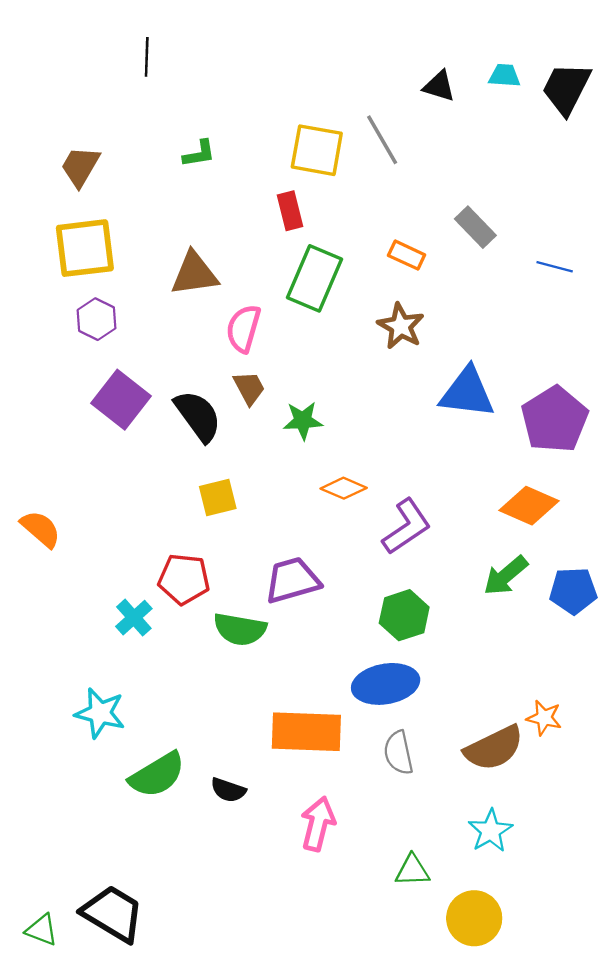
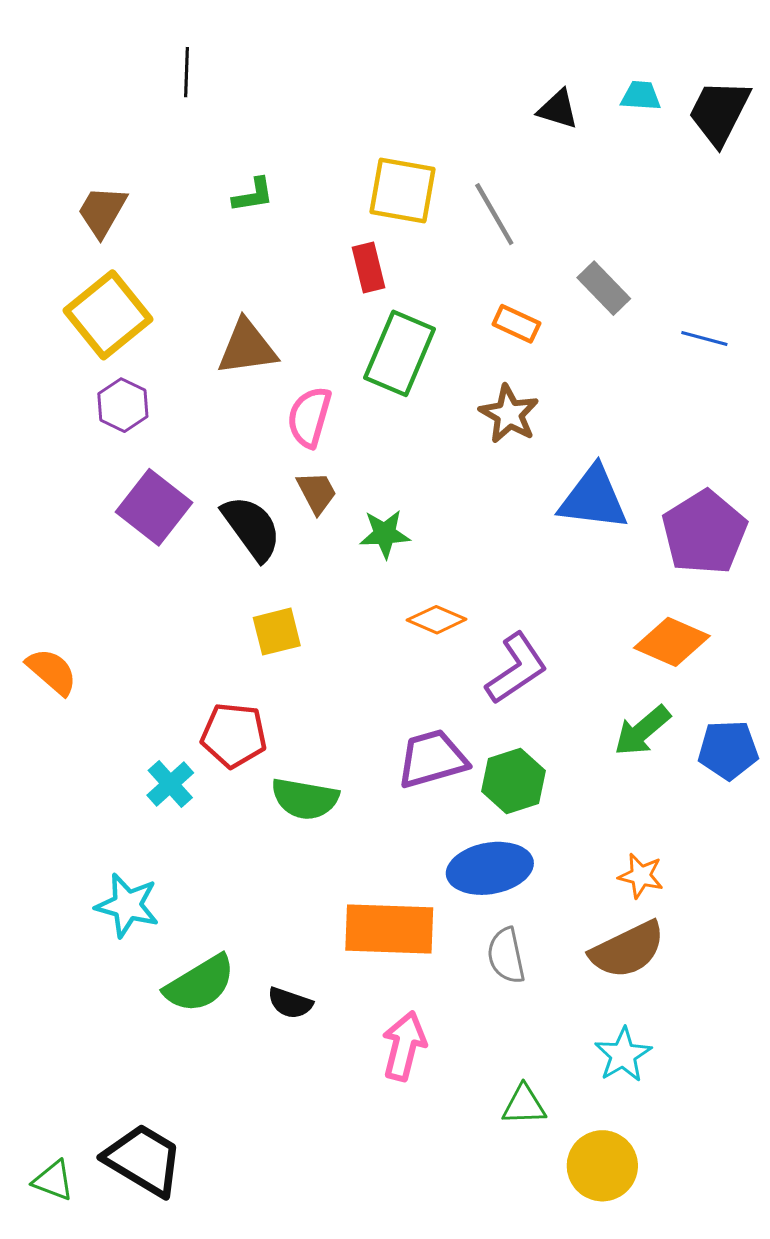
gray line: (382, 140) -> (494, 214), moved
yellow square: (85, 248) -> (108, 315), turned -32
purple trapezoid: (292, 580) -> (432, 759), moved
orange star: (544, 718) -> (641, 876), moved

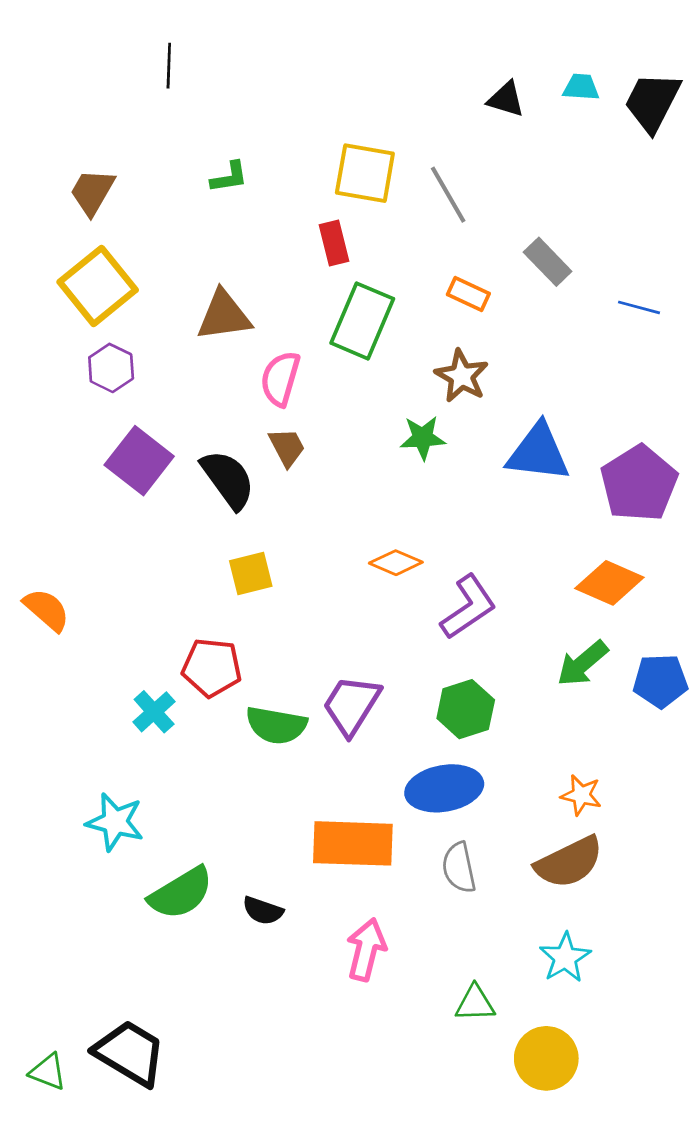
green star: (385, 534) -> (423, 438), moved
purple trapezoid: (432, 759) -> (351, 705), moved, turned -42

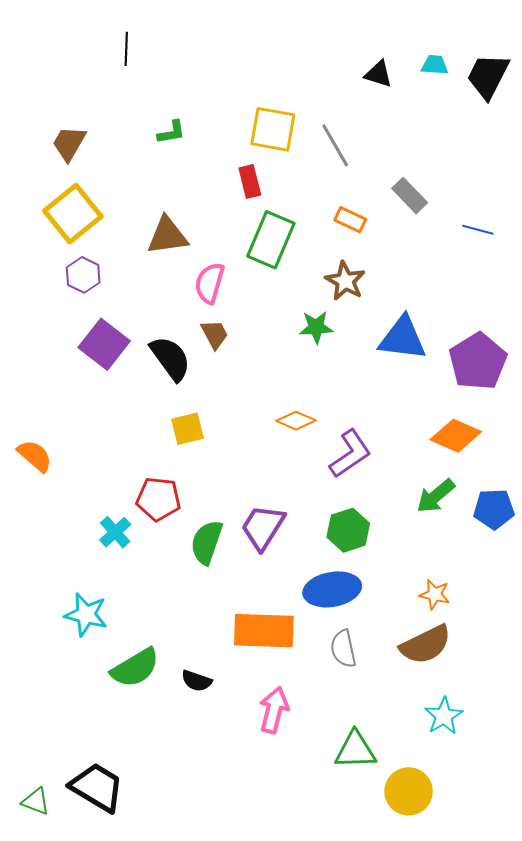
green semicircle: (276, 725) -> (207, 542), turned 99
cyan star: (565, 958) -> (444, 716), moved
green triangle: (475, 1003) -> (355, 750), size x1.4

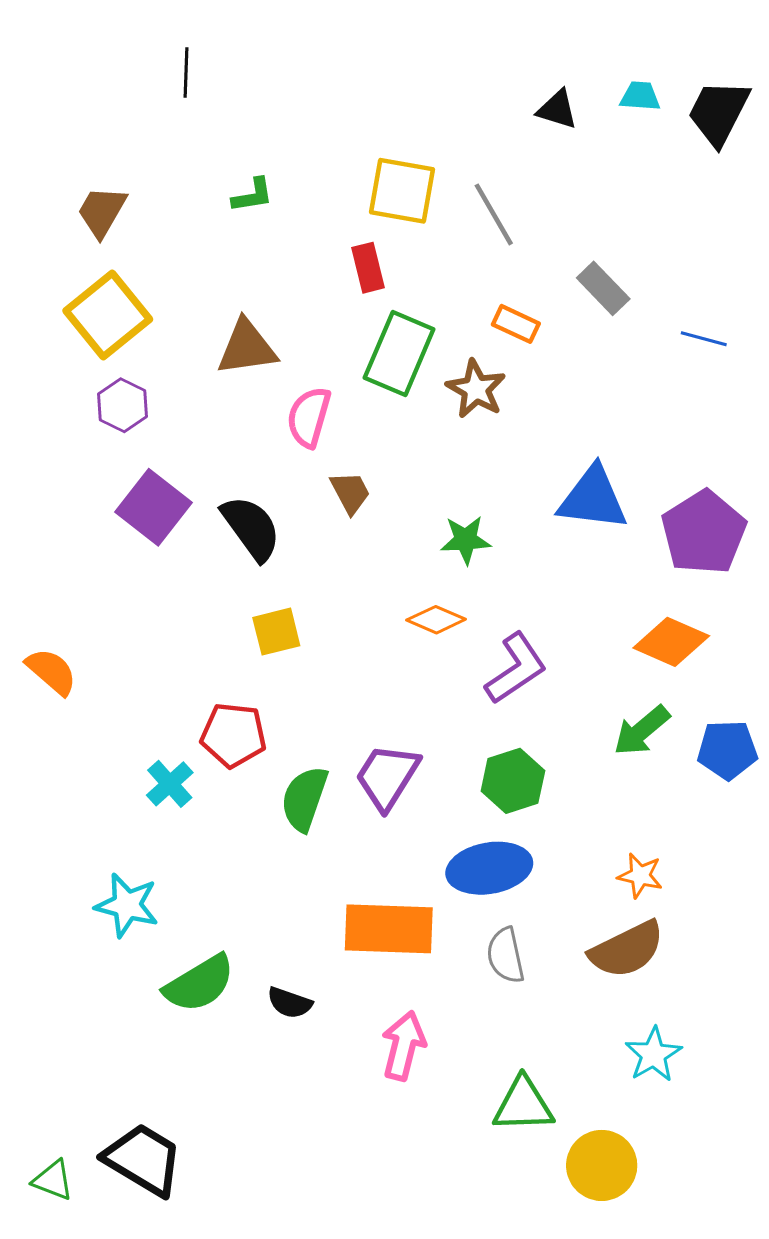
brown star: (345, 281) -> (476, 389), moved
green star: (316, 327) -> (466, 540), moved
brown trapezoid: (215, 334) -> (350, 493), moved

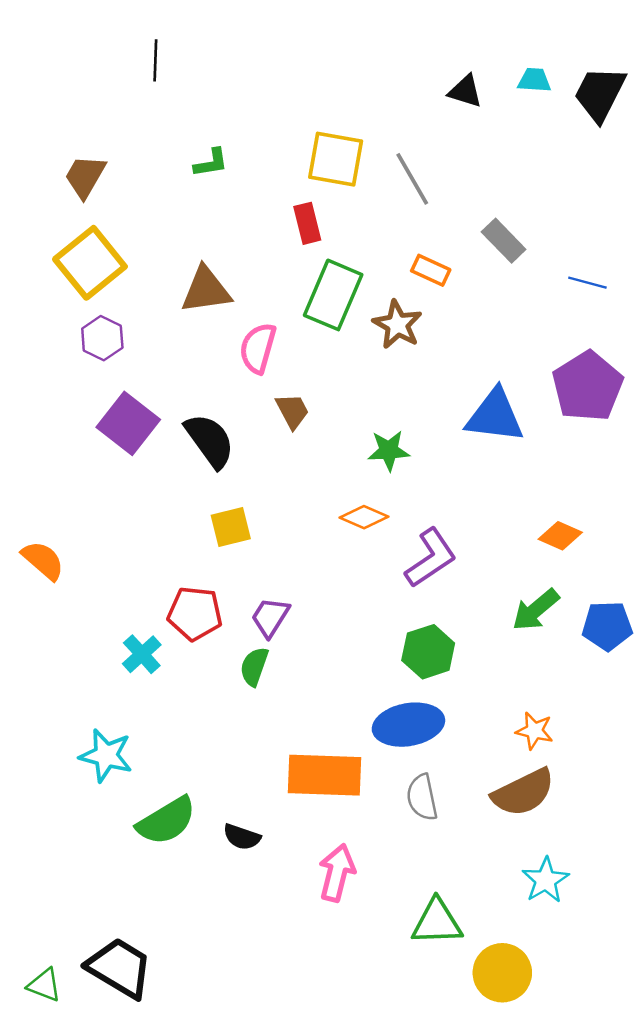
purple pentagon: (704, 532) -> (587, 386), moved
orange diamond: (671, 642) -> (560, 536), size x0.7
purple trapezoid: (387, 776) -> (270, 617), moved, size x0.7
green semicircle: (304, 799) -> (254, 667), size x0.7

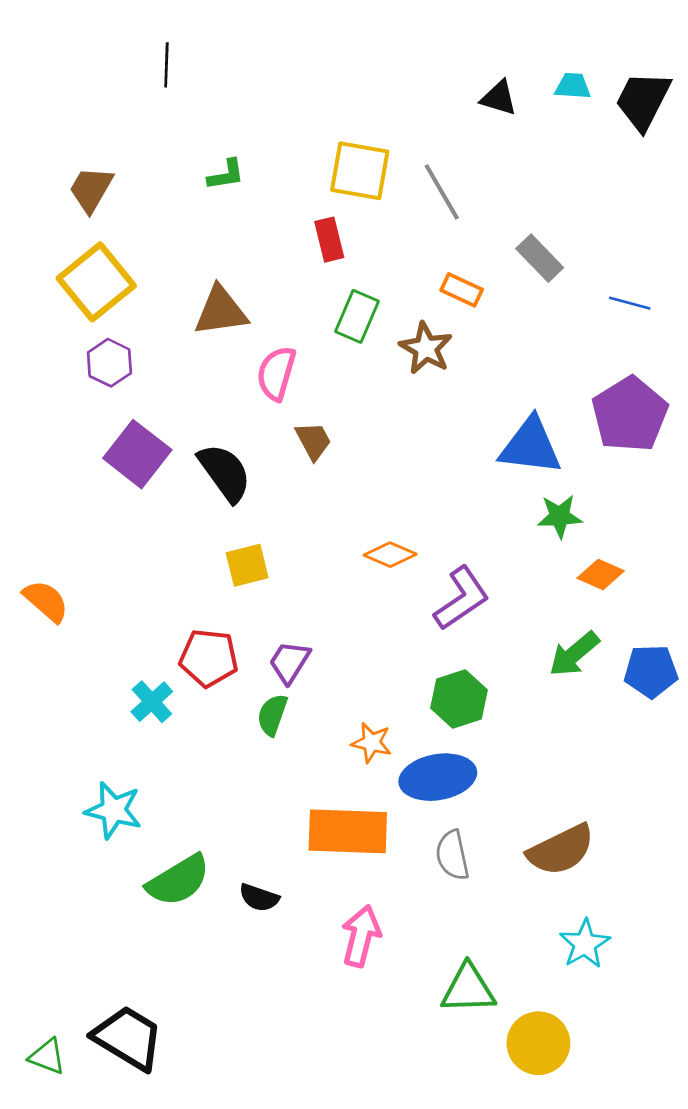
green rectangle: (333, 295) -> (357, 316), size x0.7
green star: (389, 451) -> (560, 516), moved
orange star: (534, 731) -> (372, 743), moved

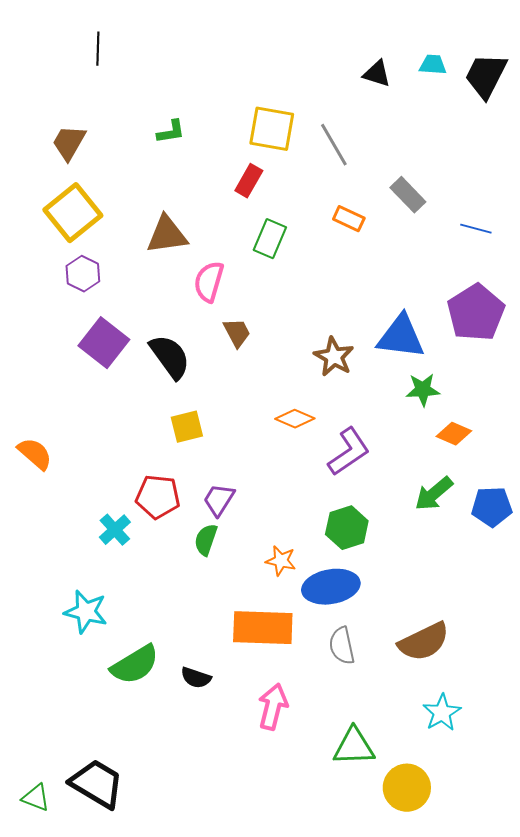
black line: (166, 65) -> (98, 49), moved
red rectangle: (329, 240) -> (249, 181), turned 44
brown star: (426, 348) -> (334, 357), moved

